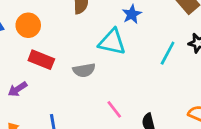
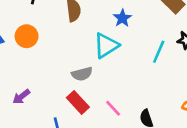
cyan triangle: (112, 42) -> (106, 46), turned -40
red rectangle: (41, 60) -> (78, 102), moved, turned 30

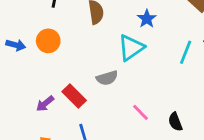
red rectangle: (78, 102) -> (74, 96), moved

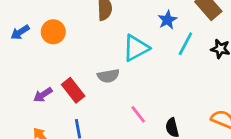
blue star: (147, 19) -> (168, 20), moved
blue arrow: (16, 45) -> (20, 32), turned 126
cyan line: (186, 52) -> (185, 44), moved

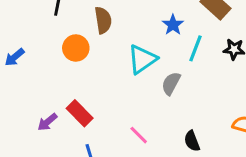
orange circle: (53, 32) -> (76, 48), moved
gray semicircle: (108, 76) -> (171, 83), moved, turned 135
pink line: (138, 114) -> (139, 135), moved

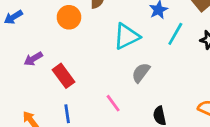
gray semicircle: (171, 83) -> (141, 73), moved
purple arrow: (47, 122) -> (33, 59), moved

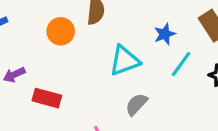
red rectangle: (64, 76) -> (47, 98), turned -45

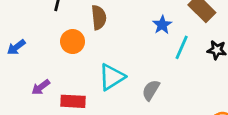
cyan triangle: (124, 61) -> (112, 77), moved

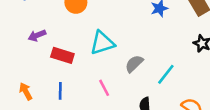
cyan line: (182, 47) -> (166, 74), moved

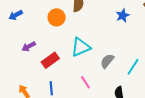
red rectangle: (62, 55) -> (50, 60), turned -48

